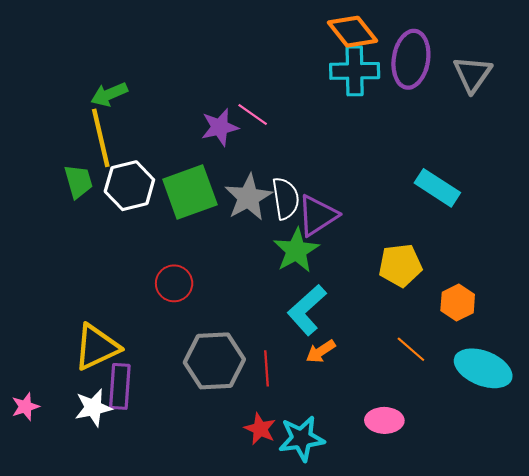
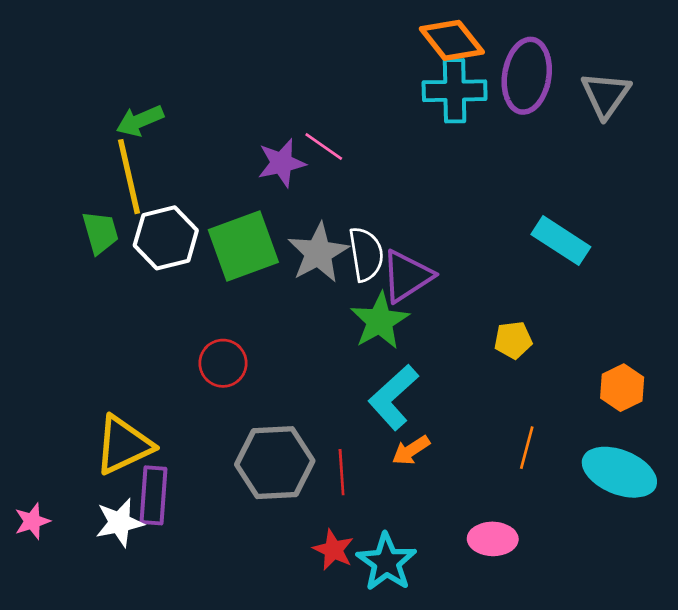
yellow pentagon: (400, 265) -> (513, 340), size x0.7
orange hexagon: (458, 302) -> (622, 388), moved
orange line: (411, 349) -> (527, 448), turned 64
cyan star: (302, 438) -> (386, 562), turned -30

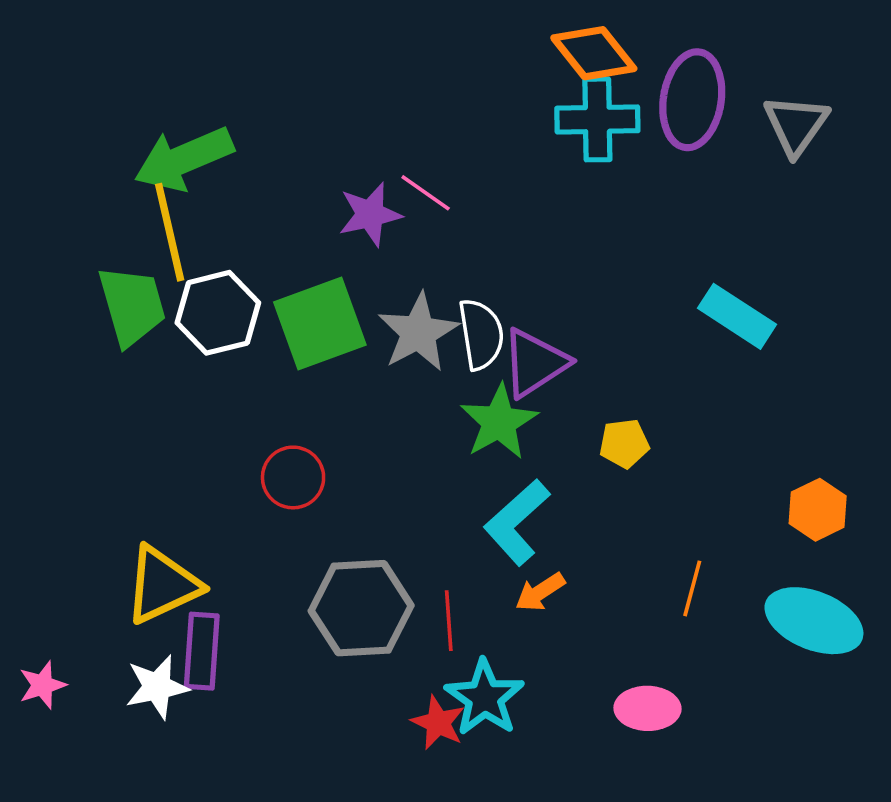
green arrow: (140, 121) -> (184, 159), size x1.6
green trapezoid: (100, 232) -> (132, 306), size x1.4
yellow pentagon: (513, 340) -> (624, 443), moved
cyan star: (386, 562) -> (485, 698), moved

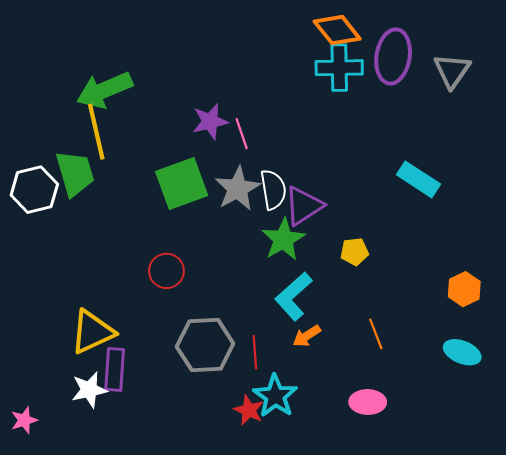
pink line: (426, 193) -> (242, 134), moved, turned 36
white hexagon: (218, 313) -> (34, 190), moved
orange line: (692, 588) -> (376, 334), moved, turned -36
cyan ellipse: (814, 621) -> (462, 352), size x0.7
pink star: (42, 685) -> (24, 420), moved

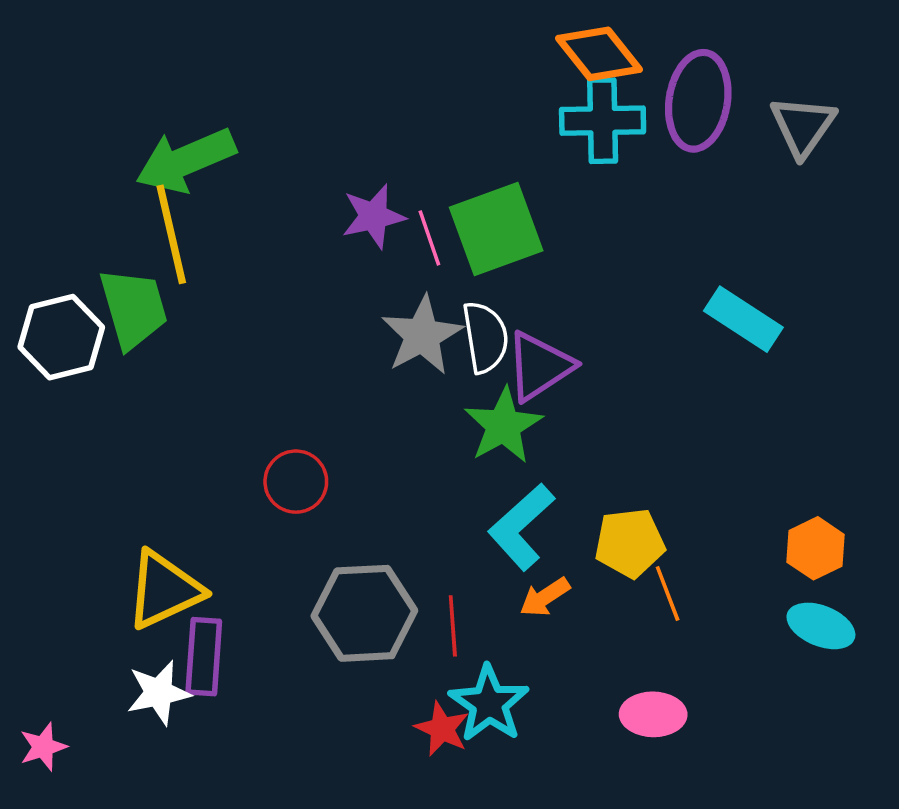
green square: (182, 184) -> (496, 229), moved
yellow pentagon: (354, 252) -> (630, 543), moved, size x1.4
orange hexagon: (464, 289) -> (816, 548), moved

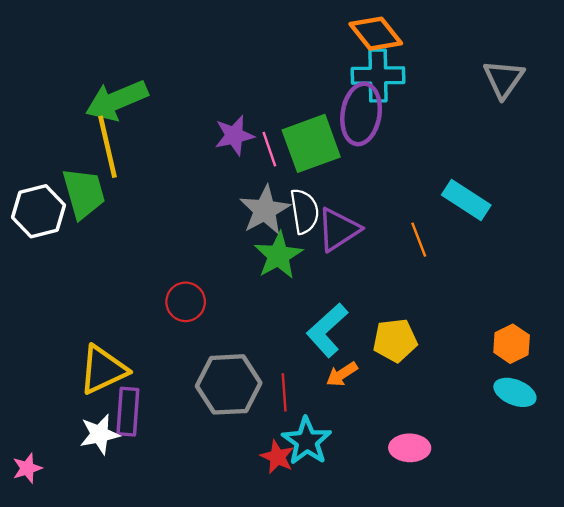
purple ellipse: (698, 101) -> (361, 114), moved
green star: (503, 426) -> (278, 255), moved
orange line: (668, 593) -> (419, 240), moved

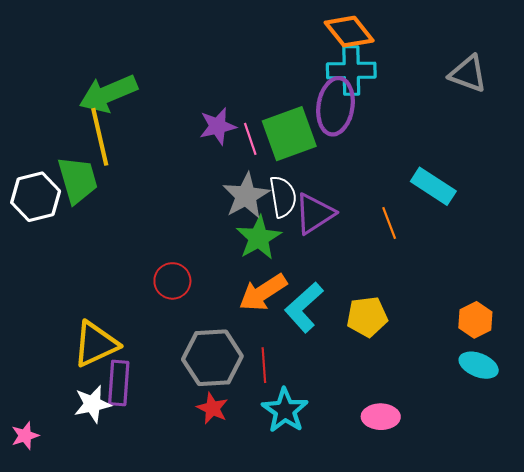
gray triangle: (504, 79) -> (468, 74), turned -45
orange arrow: (342, 374) -> (263, 293), moved, size x1.6
red star: (277, 457) -> (212, 408), moved

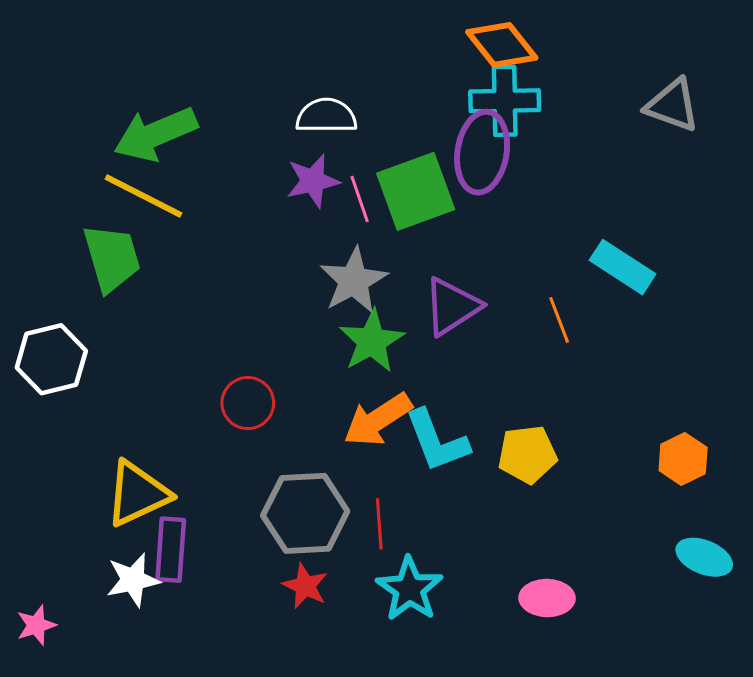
yellow line: (100, 137) -> (144, 196), turned -50
white hexagon: (36, 197) -> (51, 359), moved
white semicircle: (283, 197) -> (326, 116), moved, turned -81
cyan L-shape: (304, 307) -> (437, 441), turned -69
cyan ellipse: (479, 365) -> (704, 557), moved

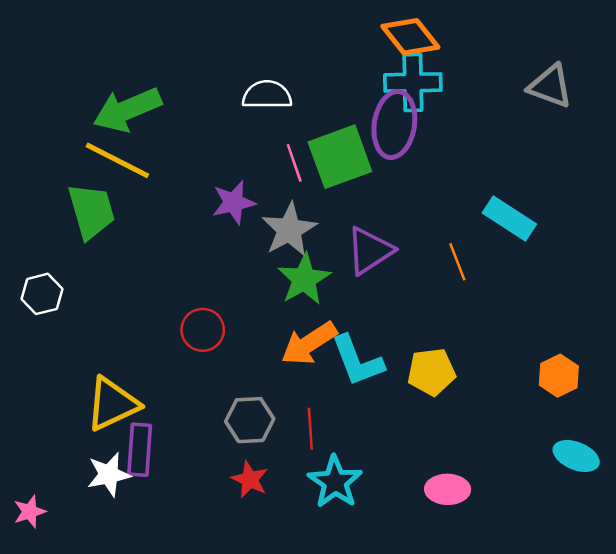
purple star: (313, 181) -> (234, 202), moved
white hexagon: (51, 359) -> (42, 294), size x0.7
gray hexagon: (305, 513) -> (250, 420), size x0.7

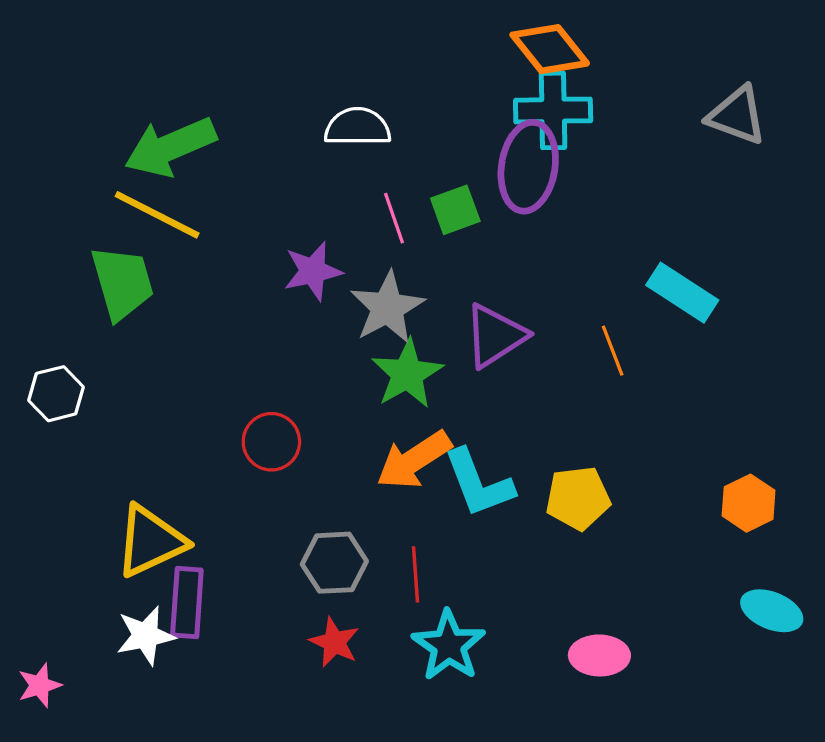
green square: (340, 157) -> (455, 210), size x0.6

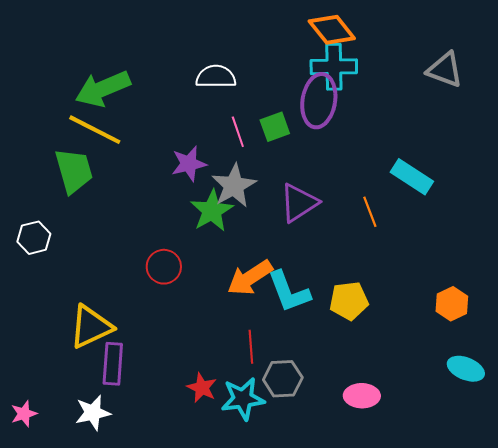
green star: (407, 374) -> (212, 211), moved
gray hexagon: (334, 563) -> (283, 379), moved
white star: (146, 636) -> (93, 413), moved
cyan star: (449, 646) -> (243, 399), moved, turned 30

